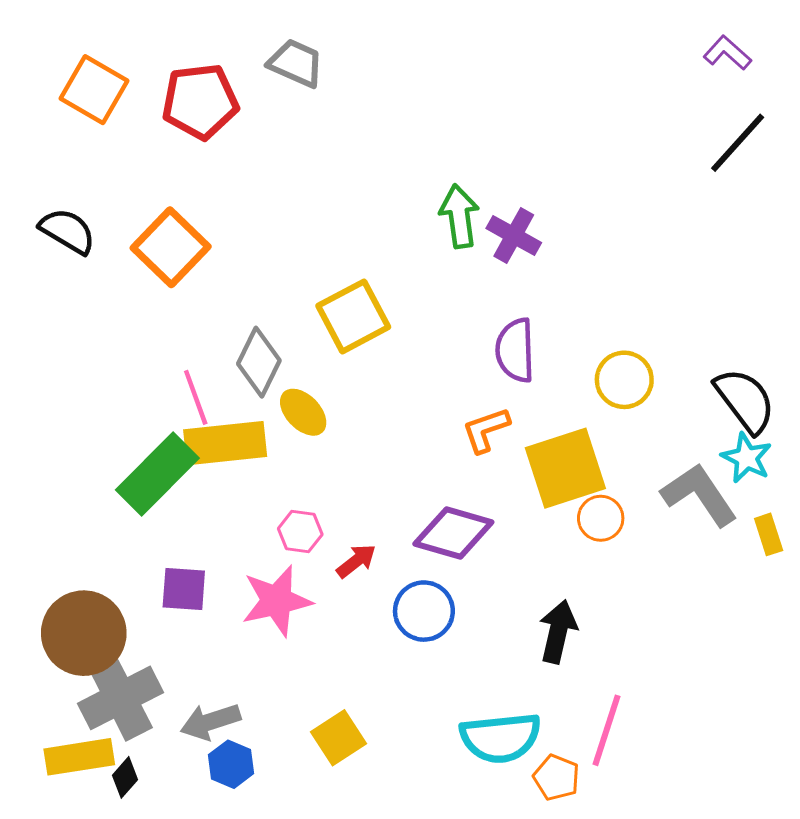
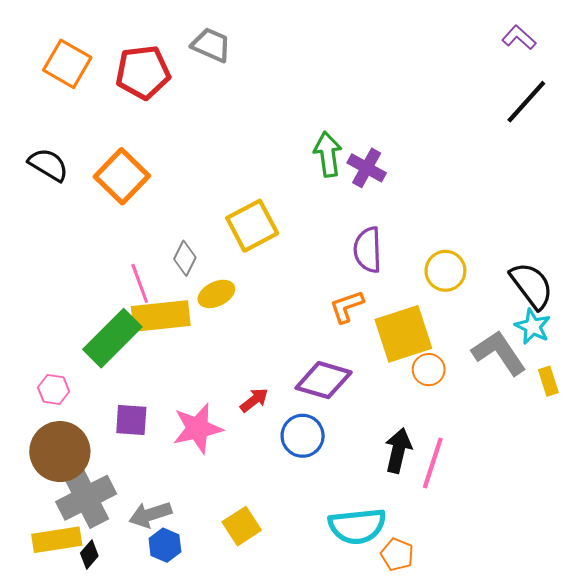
gray diamond: (259, 362) -> (185, 258), size x0.7
yellow ellipse: (303, 412) -> (216, 294), turned -72
pink hexagon: (300, 532) -> (54, 390), moved
pink line: (607, 730) -> (433, 463), moved

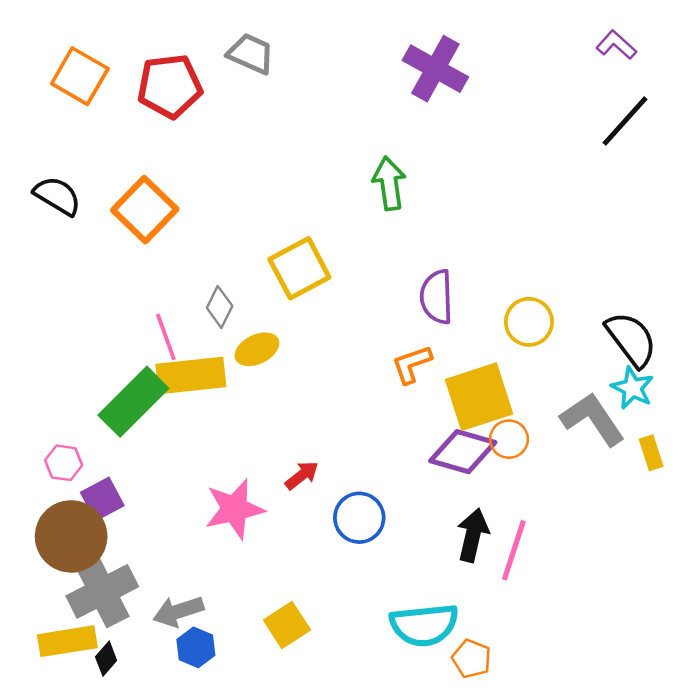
purple cross: (367, 168) -> (435, 69), moved, size x1.4
purple diamond: (324, 380) -> (463, 452), moved
purple square: (131, 420) -> (102, 499), moved, turned -32

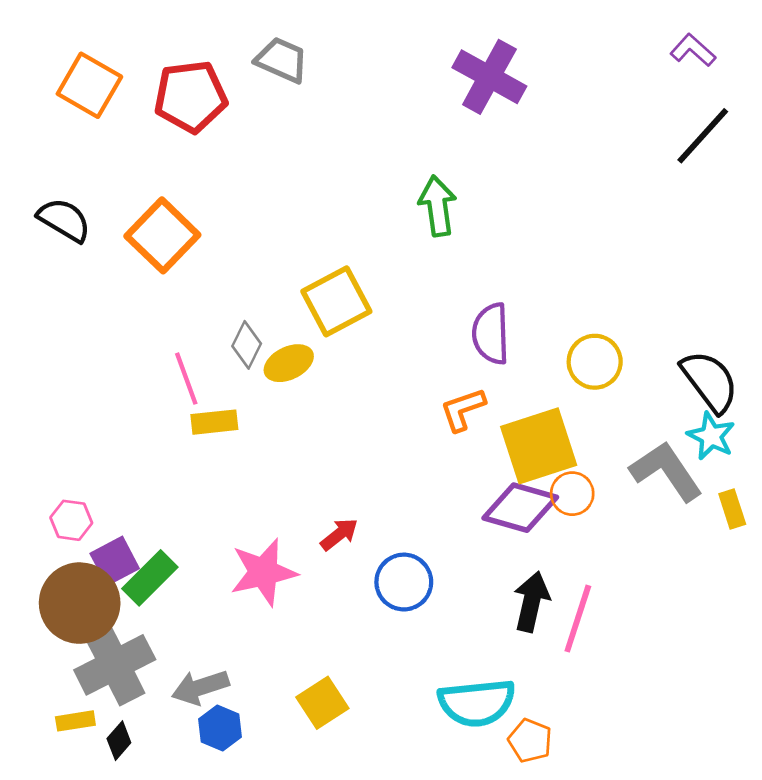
yellow ellipse: (257, 349) -> (289, 363), moved
yellow rectangle: (191, 375) -> (214, 422), size x0.6
green rectangle: (133, 402) -> (150, 578), moved, size x0.7
yellow rectangle: (67, 641) -> (75, 721), size x0.6

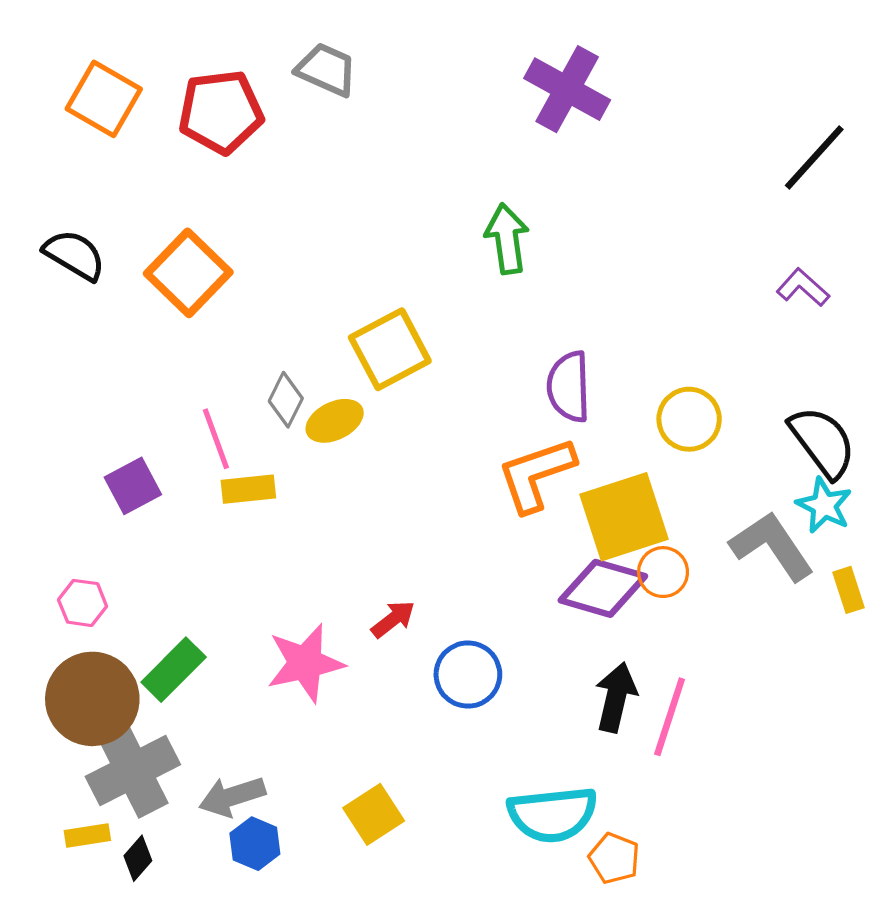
purple L-shape: (693, 50) -> (803, 288), moved
orange L-shape: (463, 409) -> (536, 475), size x1.5
purple square: (115, 561) -> (133, 486), moved

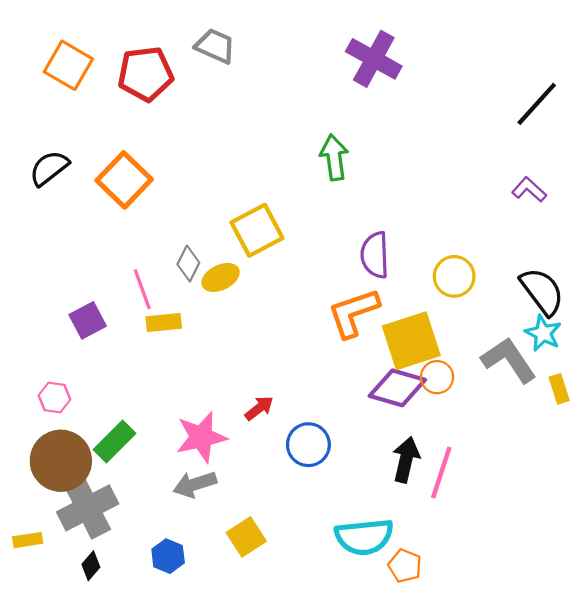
black semicircle: (74, 255) -> (49, 168), turned -69
gray arrow: (232, 796) -> (195, 484), moved
yellow rectangle: (87, 835) -> (28, 540), moved

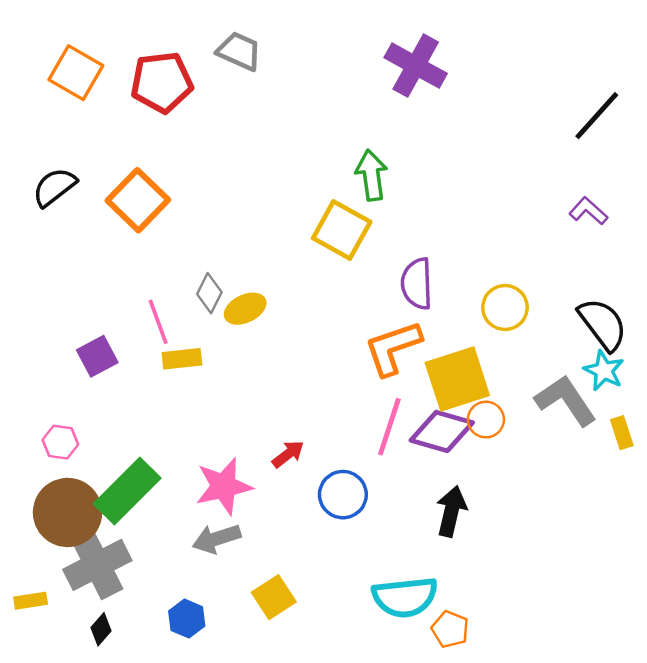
yellow square: (257, 230) -> (342, 230), moved, turned -33
green rectangle: (114, 441) -> (127, 491), size x1.4
pink line: (441, 473) -> (389, 427), moved

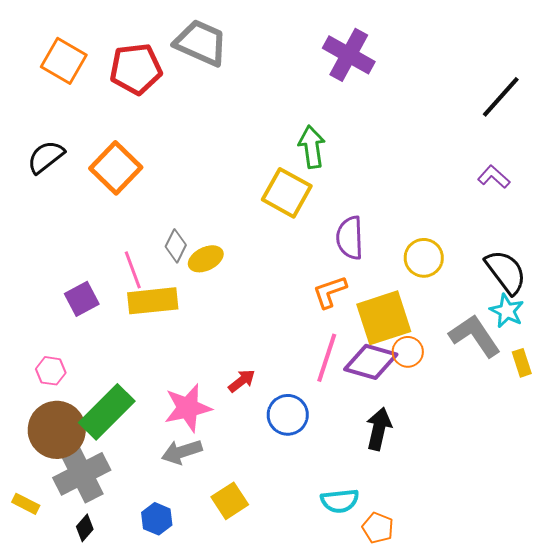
gray trapezoid: (239, 51) -> (201, 43), size x1.4
orange L-shape: (393, 348) -> (330, 292), size x0.7
yellow rectangle: (182, 359) -> (153, 301), size x1.5
cyan semicircle: (405, 597) -> (340, 501), size x0.7
yellow rectangle: (31, 601) -> (26, 504), turned 36

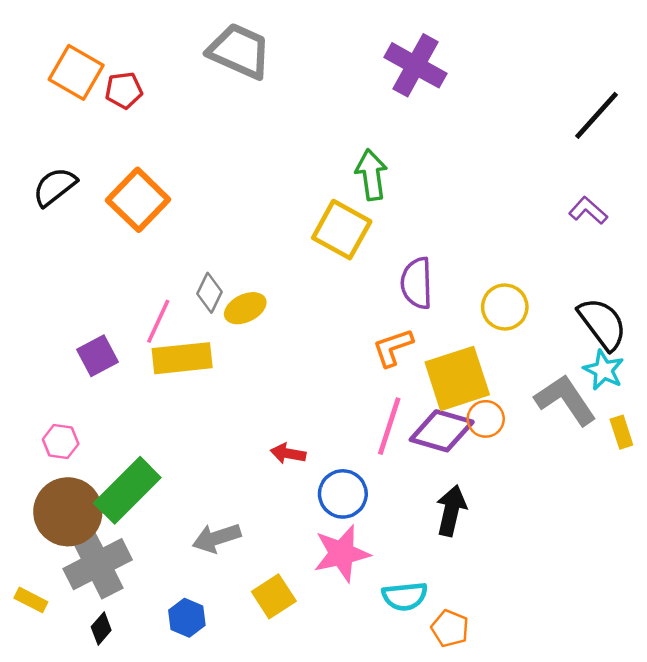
red pentagon: (136, 69) -> (124, 90), moved, size x0.6
pink line: (133, 270) -> (158, 321), turned 45
red arrow: (242, 381) -> (288, 453), turned -132
pink star: (188, 408) -> (342, 553), moved

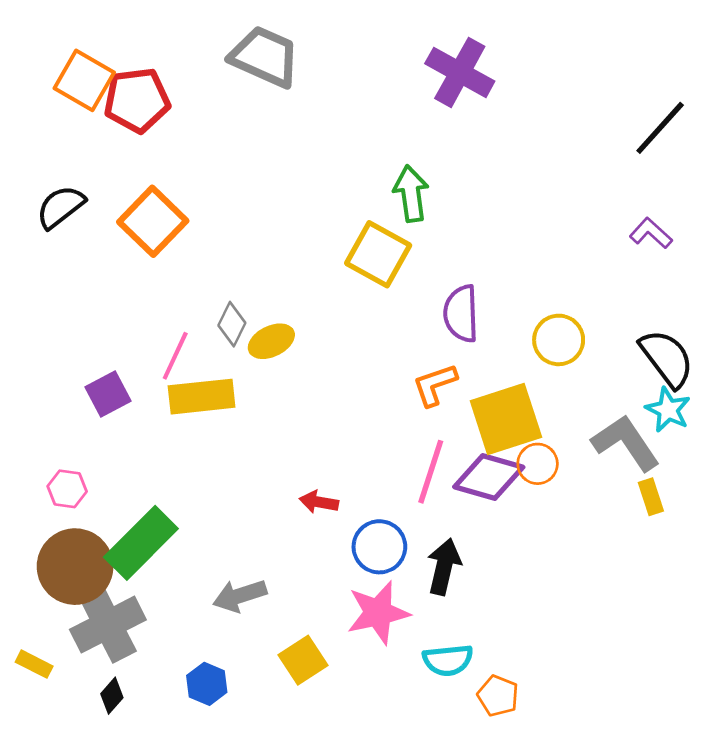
red pentagon: (124, 90) -> (137, 100), size x1.6
yellow rectangle: (621, 432) -> (651, 497), moved
black arrow: (451, 511) -> (444, 567), moved

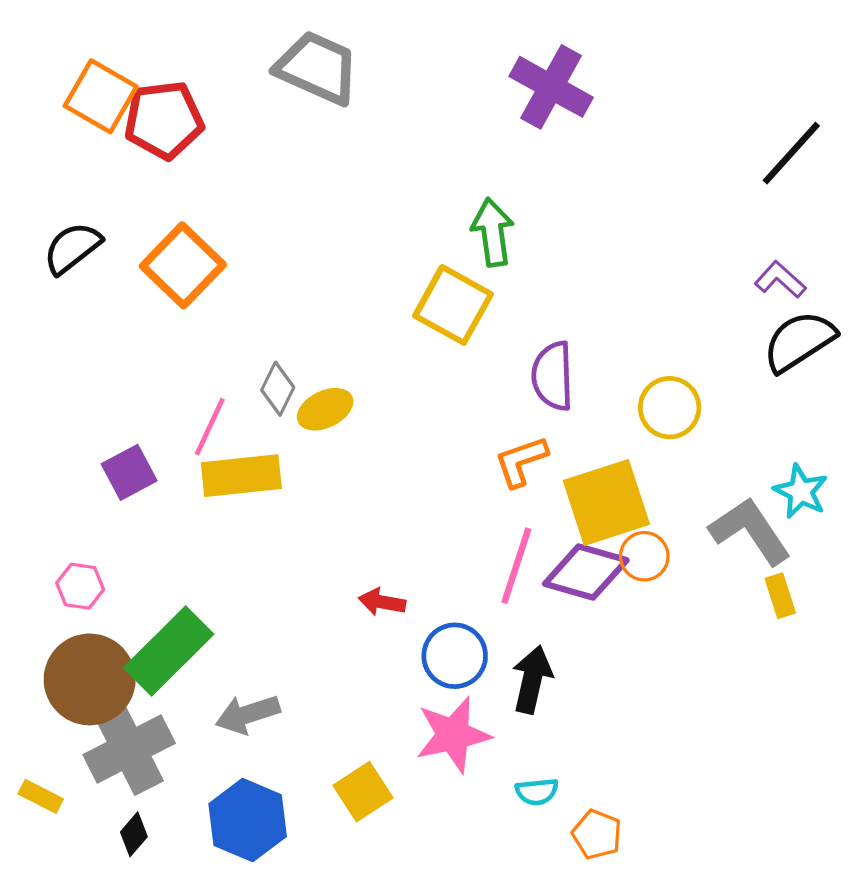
black semicircle: (667, 358) -> (799, 341), moved, turned -86
gray arrow: (240, 596) -> (248, 714), moved
cyan semicircle: (448, 660) -> (537, 792), size x0.7
blue hexagon: (207, 684) -> (248, 820), size x1.6

